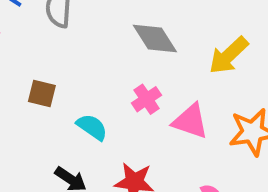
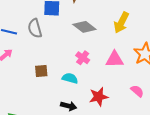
pink cross: (146, 99) -> (83, 58), moved

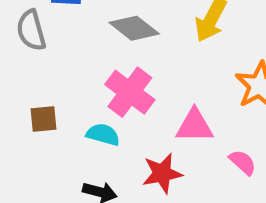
pink cross: (83, 58) -> (130, 92), size x1.6
pink triangle: (114, 59) -> (194, 126), moved

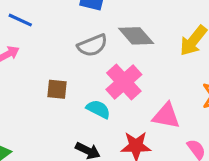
gray semicircle: (31, 30) -> (92, 45), moved, turned -108

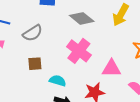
gray semicircle: (92, 45) -> (33, 33), moved
cyan semicircle: (98, 109) -> (58, 81), moved

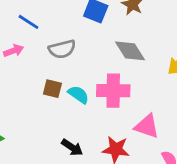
pink cross: (79, 51) -> (113, 91), turned 35
cyan semicircle: (58, 81) -> (78, 95), moved

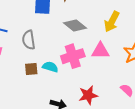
gray semicircle: (62, 49) -> (29, 40), turned 114
pink triangle: (147, 126) -> (100, 51), moved

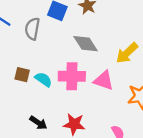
gray semicircle: (29, 40) -> (32, 29), moved

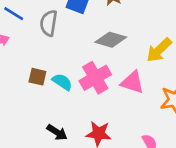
gray diamond: (86, 44) -> (111, 40), turned -40
pink cross: (72, 76) -> (95, 78), turned -30

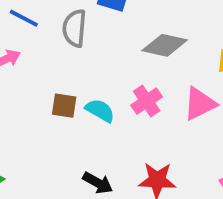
pink cross: (95, 78) -> (147, 101), size x0.7
pink triangle: (132, 82) -> (200, 104), turned -40

